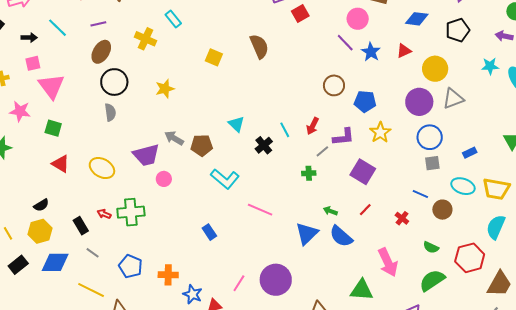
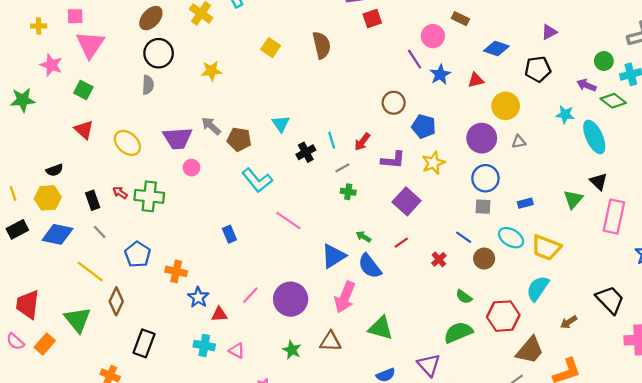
gray triangle: (453, 99) -> (519, 142), size x0.6
gray line: (322, 151) -> (342, 168), moved
pink arrow: (388, 262) -> (345, 297), moved, turned 36

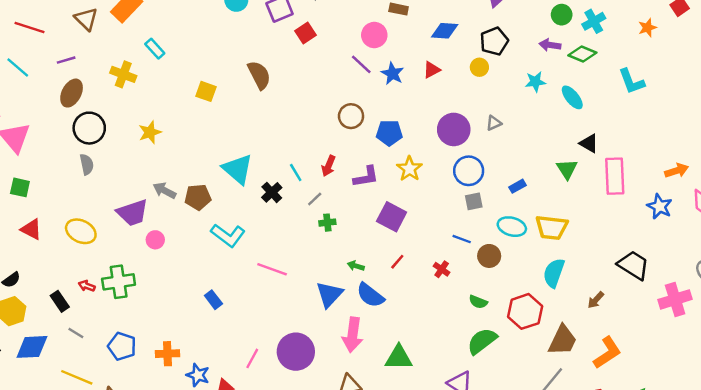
yellow circle: (506, 106) -> (479, 67), moved, size x0.6
cyan triangle: (281, 124) -> (238, 169), size x1.6
cyan ellipse: (594, 137) -> (572, 97), size x0.7

